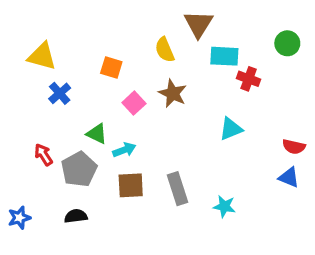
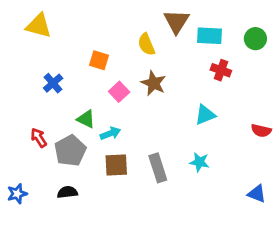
yellow triangle: (42, 56) -> (39, 26), moved
cyan rectangle: (224, 56) -> (209, 36), moved
blue triangle: (289, 177) -> (257, 194), moved
cyan star: (224, 206) -> (199, 162), moved

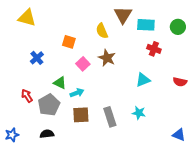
red semicircle: (261, 131) -> (180, 82), moved

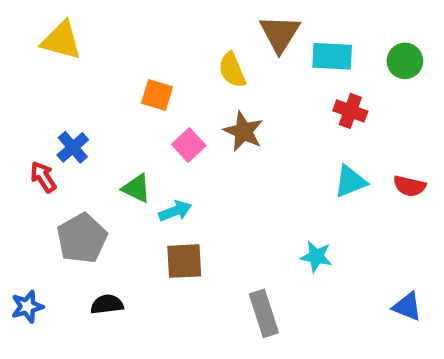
blue cross: (37, 58) -> (73, 147), moved
cyan triangle: (143, 80) -> (350, 181), moved
red arrow: (27, 96) -> (43, 177), moved
gray pentagon: (49, 105) -> (82, 238), moved
gray rectangle: (110, 117) -> (264, 313), moved

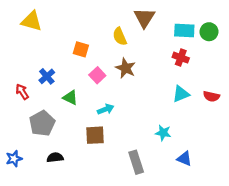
cyan rectangle: (332, 56) -> (184, 31), moved
blue cross: (73, 147) -> (47, 76), moved
cyan arrow: (175, 211) -> (106, 109), moved
blue triangle: (407, 307) -> (184, 159), moved

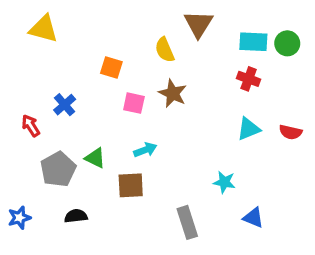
pink square: (97, 75) -> (134, 103), turned -35
green triangle: (70, 98) -> (95, 158), moved

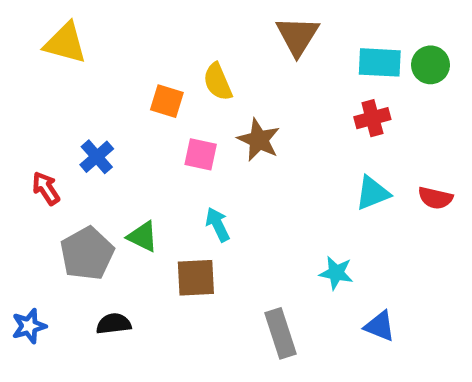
yellow semicircle: (165, 50) -> (218, 82), moved
red cross: (249, 79) -> (372, 118), turned -35
cyan arrow: (145, 150) -> (218, 225), turned -95

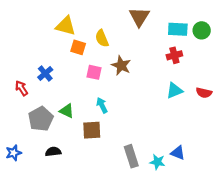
yellow triangle: (65, 43) -> (66, 26), moved
cyan star: (336, 273) -> (157, 162), moved

